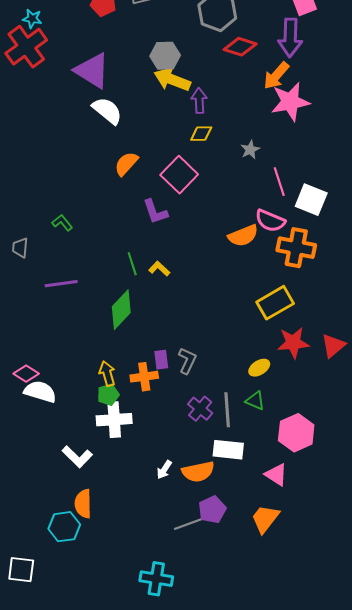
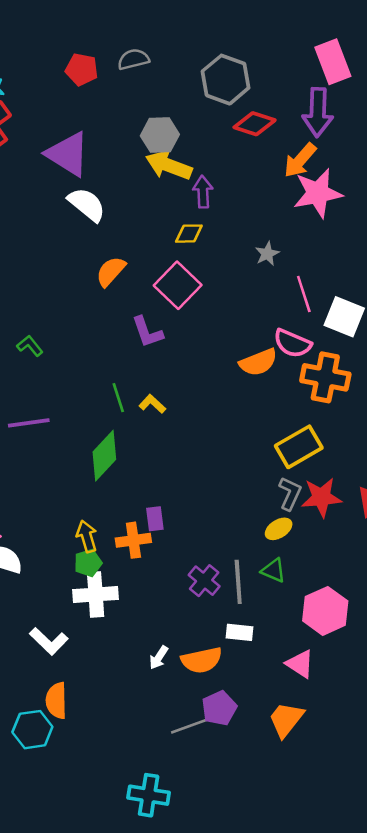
yellow diamond: (201, 134) -> (189, 234), moved
gray L-shape: (187, 361) -> (290, 494), moved
white rectangle: (228, 450) -> (239, 632), size x0.7

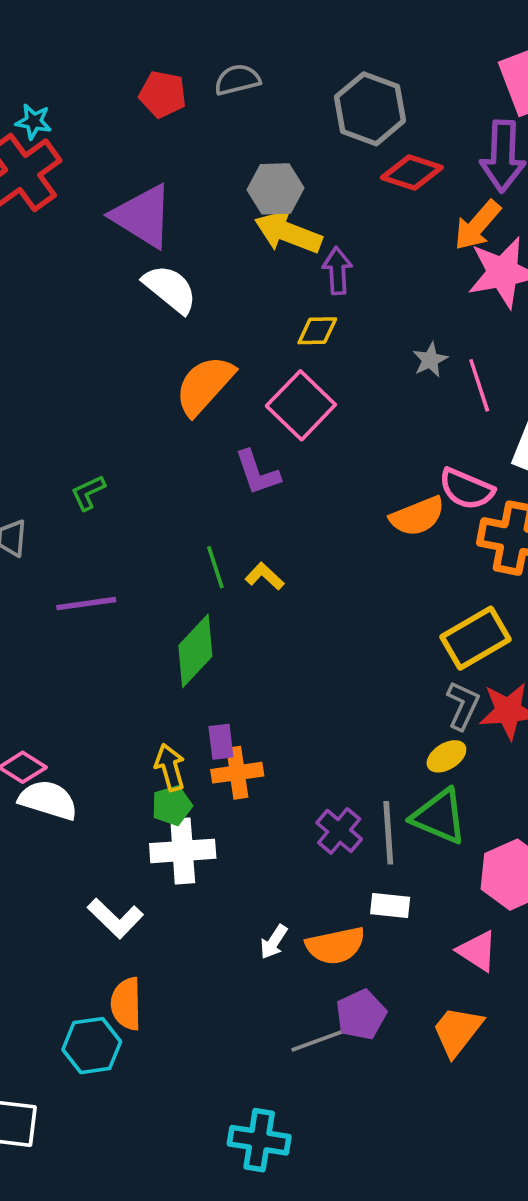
orange semicircle: (111, 271) -> (205, 385), size x1.4
pink line: (304, 294) -> (479, 385), moved
green L-shape: (30, 346) -> (88, 493), turned -76
purple rectangle: (155, 519) -> (221, 742), moved
green triangle: (274, 571) -> (439, 816), size x1.6

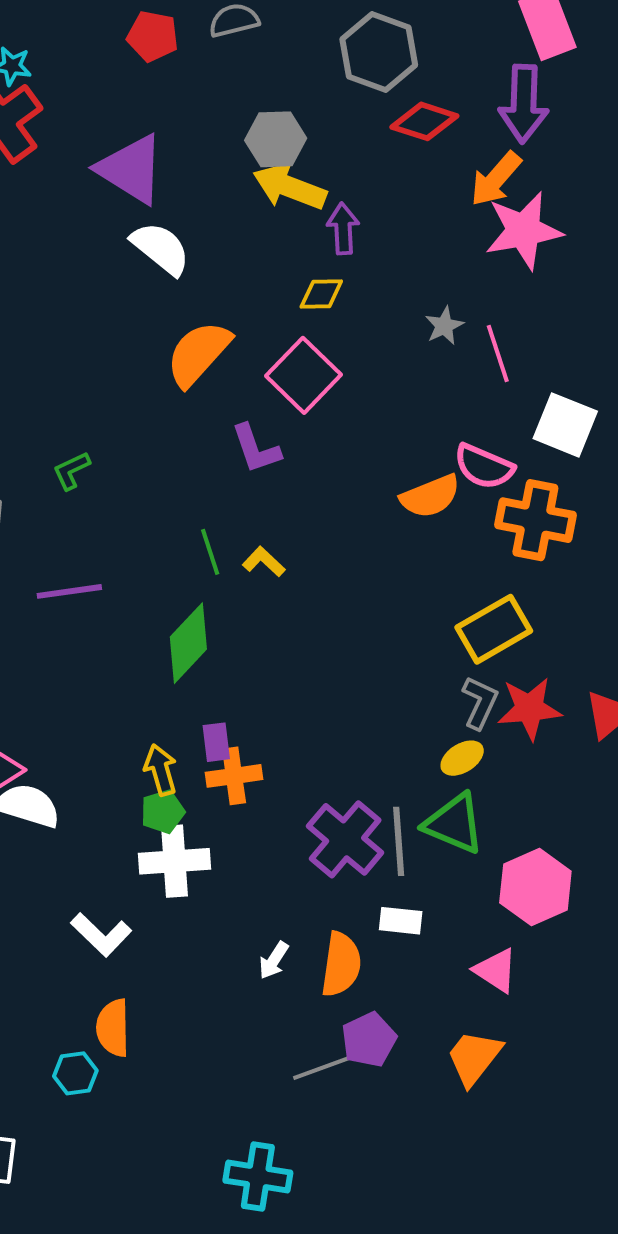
purple cross: (339, 831) -> (345, 839), size x1.5
orange semicircle: (336, 946) -> (341, 964), turned -70
cyan hexagon: (92, 1046) -> (75, 1073), size x0.7

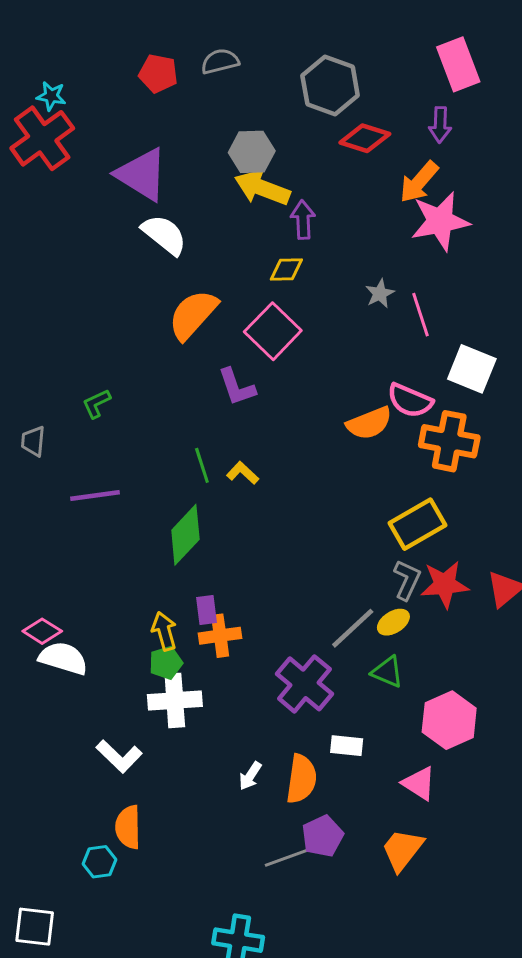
purple arrow: (524, 104) -> (440, 125), size x0.6
green triangle: (454, 824) -> (387, 672), size x0.7
gray line: (399, 841) -> (353, 628), moved, turned 51

